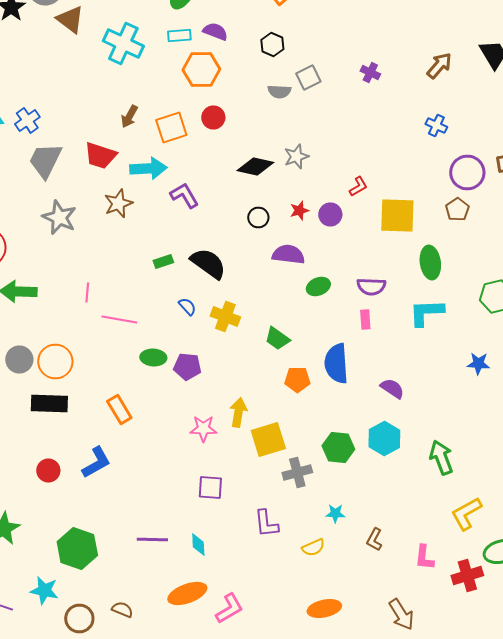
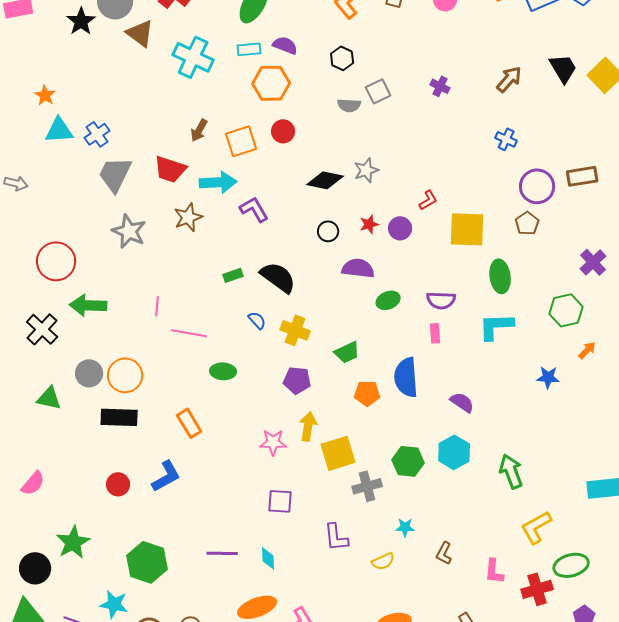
green trapezoid: (277, 338) -> (347, 352), turned -60
purple pentagon: (187, 366) -> (297, 380), moved

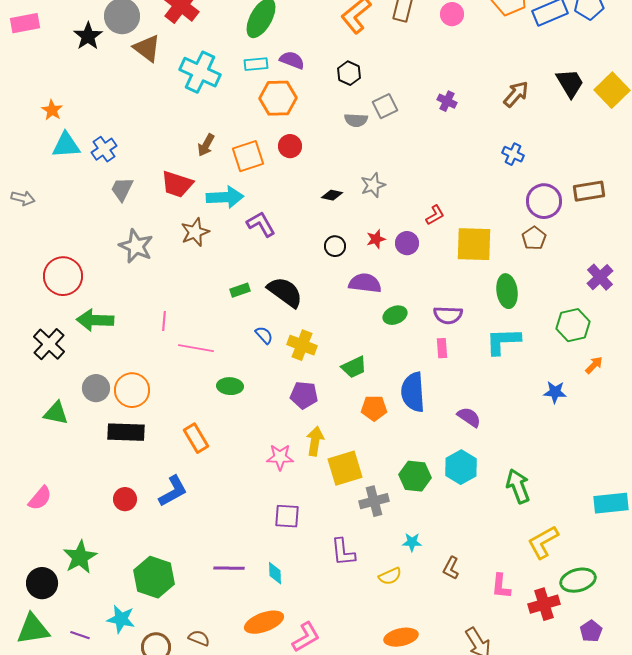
gray trapezoid: (115, 174) -> (122, 189), size x0.7
black diamond: (325, 180) -> (332, 195), size x0.6

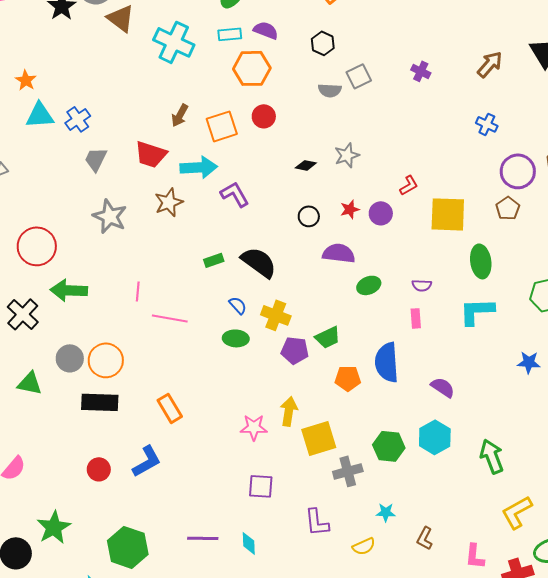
purple semicircle: (448, 315) -> (422, 285), size x0.7
green ellipse: (230, 386) -> (236, 338), moved
purple pentagon: (304, 395) -> (295, 350), moved

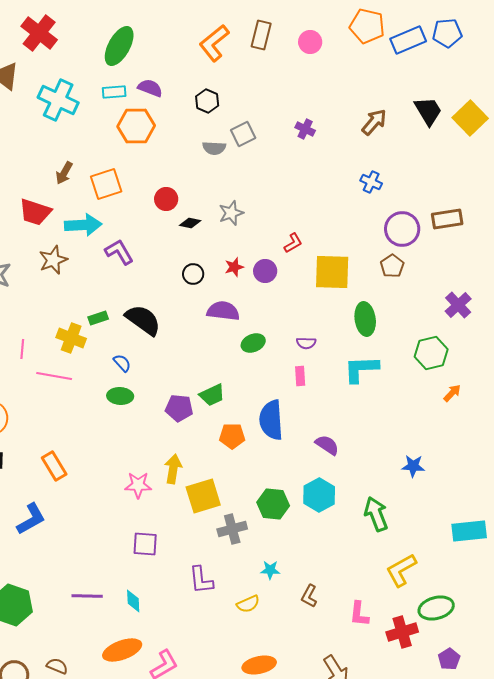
red circle: (264, 116) -> (166, 199), moved
yellow cross: (276, 315) -> (71, 338), moved
blue star: (529, 362) -> (413, 466), moved

